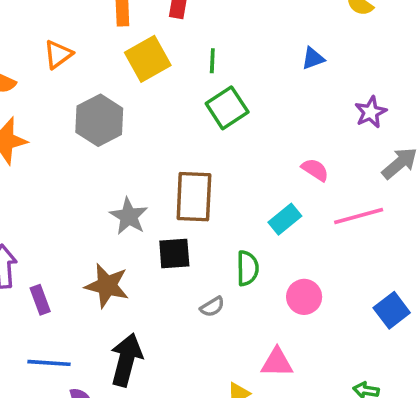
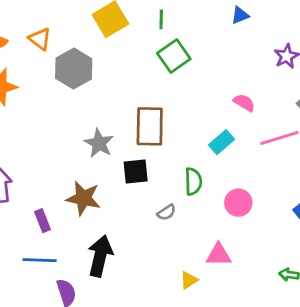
orange triangle: (58, 54) -> (40, 39), moved, turned -45
purple rectangle: (40, 300) -> (42, 221), moved

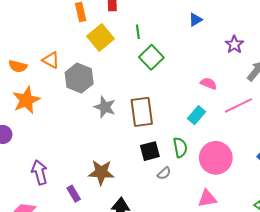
gray star: (99, 143) -> (105, 107), moved
black square: (136, 171) -> (150, 151), moved
pink circle: (238, 203) -> (216, 158), size x1.6

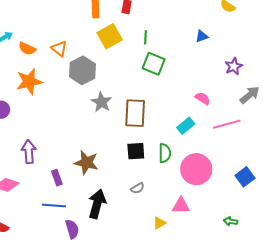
green square: (151, 57) -> (154, 64), turned -35
gray semicircle: (164, 173) -> (138, 188), moved

